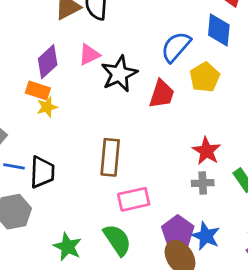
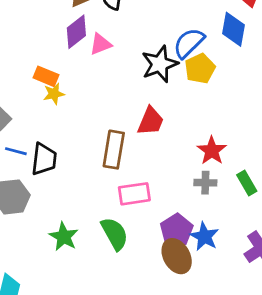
purple diamond: (48, 62) -> (76, 32), moved
black star: (119, 74) -> (160, 64), moved
yellow pentagon: (205, 77) -> (200, 69), moved
red trapezoid: (162, 94) -> (151, 121), moved

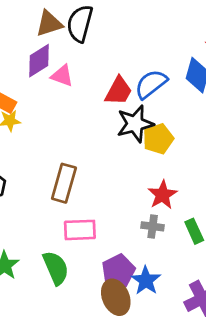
pink triangle: (101, 44) -> (62, 76), turned 35
black star: (160, 64) -> (135, 124), moved
yellow pentagon: (200, 69) -> (158, 139), moved
red trapezoid: (151, 121) -> (119, 91), moved

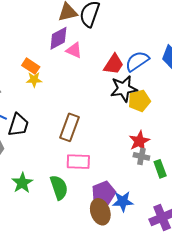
gray cross: (153, 226) -> (141, 156), moved
blue star: (146, 281) -> (123, 201), turned 30

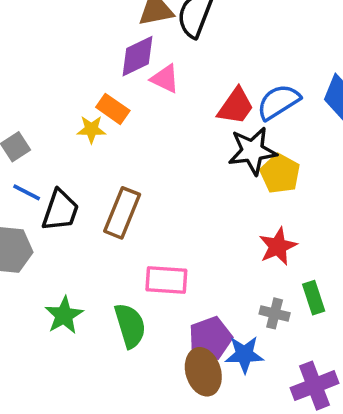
orange rectangle: (31, 66) -> (113, 109), moved
yellow pentagon: (139, 101) -> (280, 174), turned -30
brown rectangle: (69, 127) -> (122, 213), moved
gray cross: (141, 156) -> (275, 313), moved

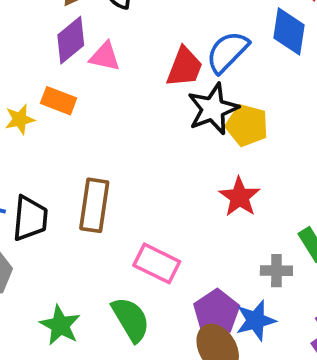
yellow star: (91, 129) -> (20, 119), moved
red star: (278, 246) -> (240, 197), moved
pink rectangle: (166, 280) -> (157, 263), turned 36

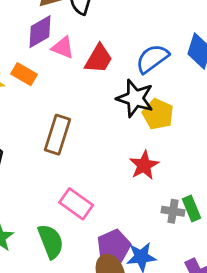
red trapezoid: (184, 67) -> (99, 59), moved
black star: (213, 109) -> (135, 98), turned 30
brown rectangle: (94, 205) -> (57, 135), moved
gray cross: (276, 271) -> (173, 211), moved

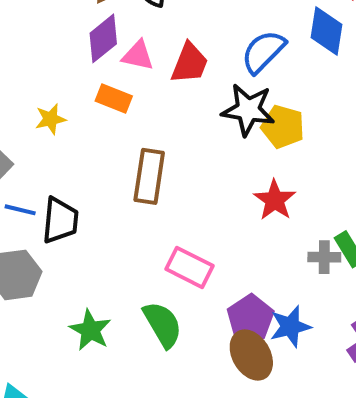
orange rectangle: (24, 74) -> (114, 99), moved

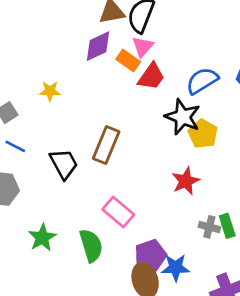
pink triangle: (138, 55) -> (143, 47), moved, turned 45
orange rectangle: (114, 99) -> (128, 61), moved
black trapezoid: (60, 220) -> (64, 164), moved, turned -48

